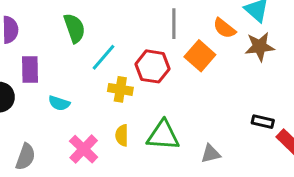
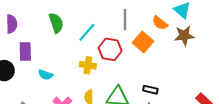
cyan line: (104, 57) -> (87, 32), moved
black rectangle: (263, 122) -> (150, 90), moved

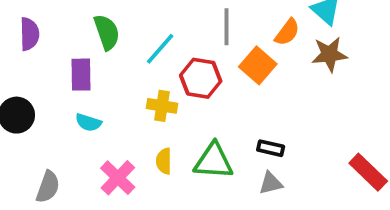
orange semicircle: (160, 23) -> (287, 32), turned -91
purple rectangle: (25, 51) -> (81, 75), moved

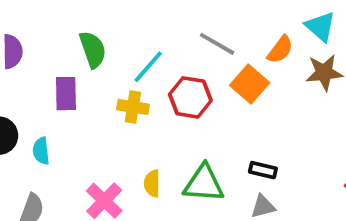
gray line: (226, 27) -> (217, 44), turned -60
yellow cross: (162, 106) -> (133, 107), moved
cyan semicircle: (88, 122) -> (41, 151), moved, turned 65

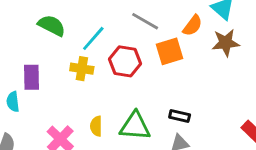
green semicircle: (93, 50) -> (52, 26), turned -44
orange square: (250, 84) -> (170, 51), turned 32
purple rectangle: (66, 94) -> (32, 77), moved

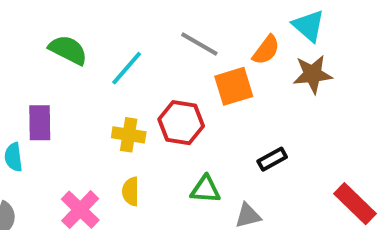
red hexagon: (125, 61) -> (181, 123), moved
yellow cross: (82, 69) -> (129, 135), moved
black rectangle: (180, 116) -> (272, 159), moved, turned -42
green triangle: (135, 126) -> (205, 189), moved, size x0.7

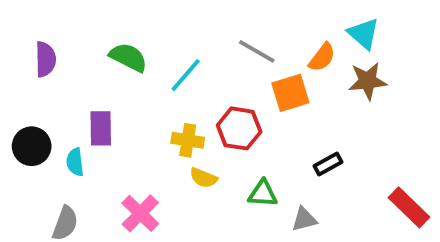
yellow semicircle: (131, 191) -> (204, 178), moved, turned -68

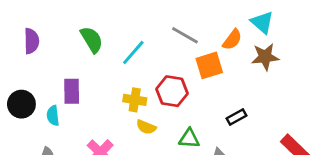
green semicircle: (128, 57) -> (92, 40), turned 32

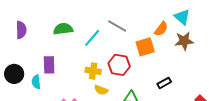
gray line: (185, 35) -> (117, 26), moved
green semicircle: (92, 40) -> (63, 29), turned -66

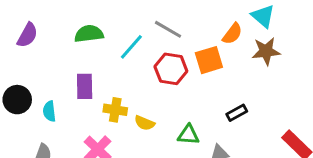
purple semicircle: (21, 30) -> (27, 35), turned 30
purple rectangle: (49, 65) -> (85, 86), moved
red hexagon: (119, 65) -> (171, 69), moved
yellow cross: (93, 71) -> (115, 110), moved

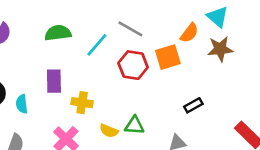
yellow semicircle: (145, 123) -> (109, 131), moved
green triangle: (188, 135) -> (134, 125), moved

